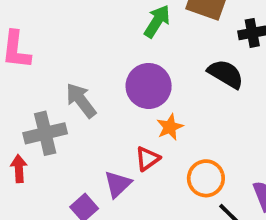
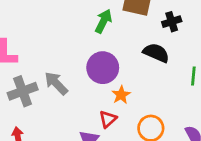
gray cross: (45, 133) -> (23, 91), moved

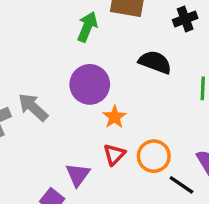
black cross: (172, 22) -> (185, 19), moved
red triangle: (108, 119) -> (114, 154), moved

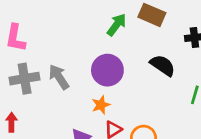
orange star: (114, 117) -> (101, 105), moved

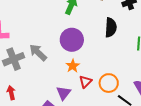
black semicircle: (163, 65) -> (111, 27), turned 72

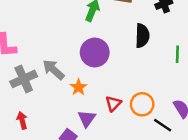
orange star: (73, 66) -> (79, 87), moved

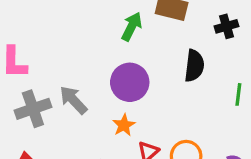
orange star: (79, 87) -> (124, 125), moved

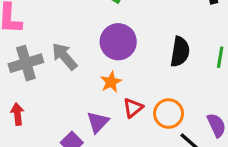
black semicircle: (194, 66) -> (180, 52), moved

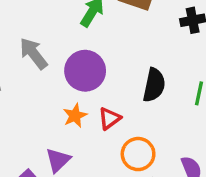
gray arrow: (64, 56) -> (34, 53), moved
red triangle: (133, 108) -> (110, 118), moved

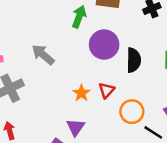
purple circle: (85, 71) -> (104, 45), moved

